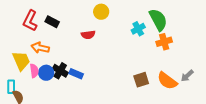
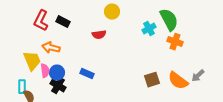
orange cross: (164, 42) -> (175, 42), turned 35
black cross: (60, 71) -> (58, 86), moved

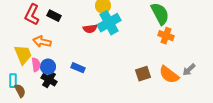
cyan cross: (149, 29) -> (109, 23), moved, size x1.6

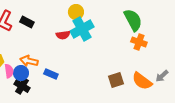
orange arrow: (42, 42) -> (29, 61), moved

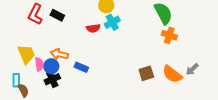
cyan cross: (82, 29) -> (112, 22), size x0.7
black cross: (22, 86) -> (52, 79), turned 35

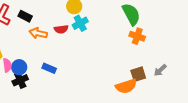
orange arrow: (59, 54) -> (38, 33), moved
brown square: (146, 73) -> (138, 74), moved
orange semicircle: (172, 74) -> (126, 86), moved, turned -55

